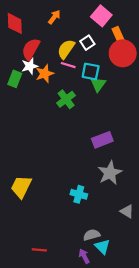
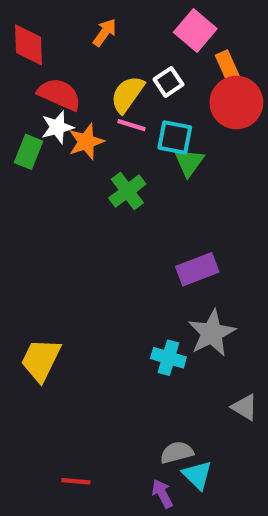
red semicircle: (31, 49) -> (59, 94), turned 85
cyan cross: (79, 194) -> (168, 358), moved

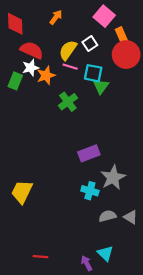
purple rectangle: (197, 269) -> (89, 153), moved
gray semicircle: (177, 452) -> (107, 216), moved

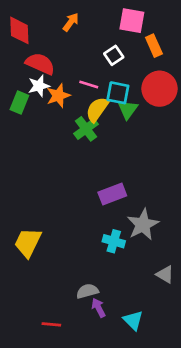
pink square: (104, 16) -> (132, 21), turned -30
yellow semicircle: (68, 50) -> (97, 109), moved
red circle: (126, 55) -> (159, 89), moved
gray semicircle: (107, 216) -> (87, 291), moved
purple arrow: (87, 263) -> (98, 308), moved

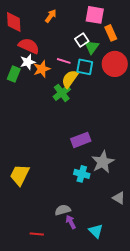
green triangle: (128, 109) -> (92, 47), moved

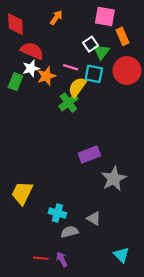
cyan cross: (82, 174) -> (57, 213), moved
gray triangle: (119, 198) -> (94, 218), moved
purple arrow: (71, 222) -> (62, 259), moved
cyan triangle: (96, 231) -> (121, 255), moved

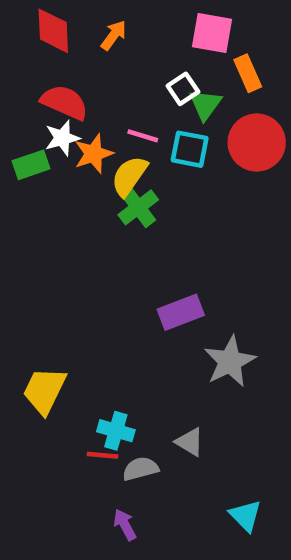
red diamond: (15, 24) -> (53, 31), moved
green rectangle: (15, 82) -> (31, 165), turned 49
yellow semicircle: (77, 87) -> (129, 176), moved
red line: (41, 258) -> (102, 455), moved

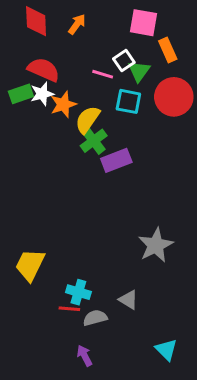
pink line: (143, 136) -> (103, 74), moved
green rectangle: (31, 165) -> (21, 94), moved
purple rectangle: (181, 312) -> (116, 160), moved

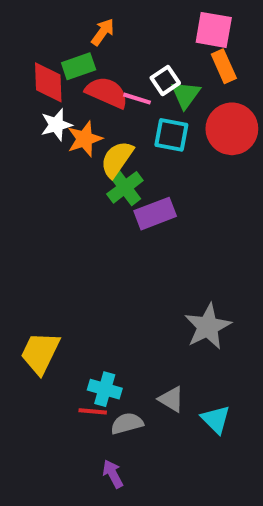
red diamond: (36, 21) -> (48, 82), moved
pink square: (144, 23) -> (214, 30), moved
red semicircle: (44, 70) -> (107, 92), moved
green rectangle: (21, 94) -> (79, 66), moved
cyan triangle: (166, 350) -> (216, 419), moved

